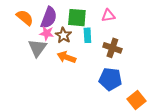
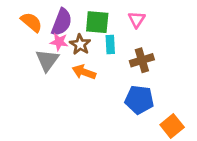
pink triangle: (108, 16) -> (137, 19), turned -48
brown cross: (112, 48) -> (142, 60), turned -36

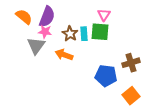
green square: (97, 22) -> (100, 32), moved
brown star: (80, 44) -> (70, 34), moved
brown cross: (142, 60) -> (131, 63), moved

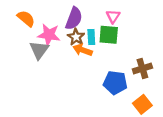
purple semicircle: (47, 17) -> (74, 18), moved
pink star: (45, 32) -> (49, 35), size x1.5
orange arrow: (64, 55) -> (83, 50), moved

